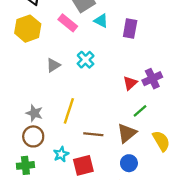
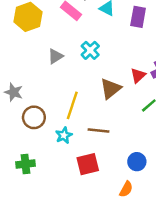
gray star: (34, 113) -> (14, 92), moved
brown triangle: (127, 133) -> (111, 89), moved
brown circle: (33, 136) -> (34, 117), moved
cyan star: (61, 154) -> (64, 135), moved

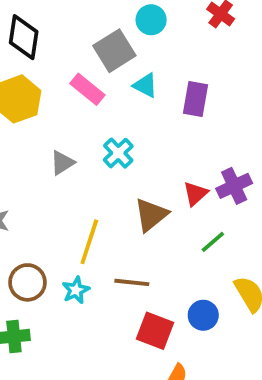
brown circle: (34, 117) -> (27, 282), moved
blue circle: (137, 162) -> (203, 315), moved
red square: (88, 164) -> (155, 331), moved, turned 35

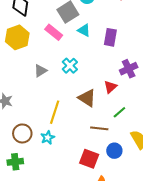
purple cross: (234, 186) -> (129, 69), moved
brown triangle: (151, 215) -> (87, 98), turned -48
brown line: (132, 282) -> (99, 128), moved

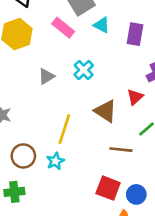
blue circle: (114, 151) -> (136, 194), moved

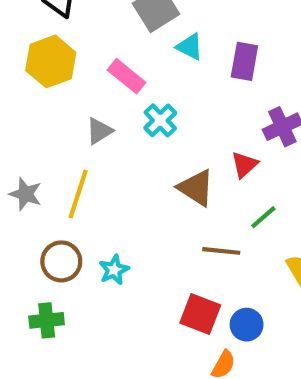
pink rectangle: (63, 28) -> (127, 76), moved
yellow line: (64, 129) -> (78, 194), moved

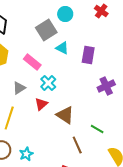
red triangle: (244, 165) -> (41, 104), moved
green line: (263, 217) -> (97, 129), turned 72
brown line: (221, 251) -> (77, 145), turned 60

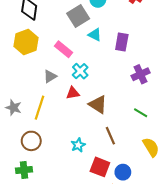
red triangle: (41, 104) -> (73, 93), turned 32
green line: (97, 129) -> (141, 113), moved
cyan star: (26, 154) -> (78, 145), moved

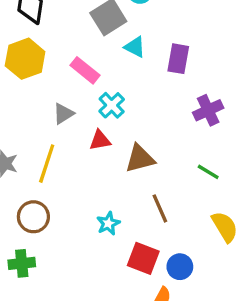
brown triangle: (98, 104) -> (140, 159), turned -48

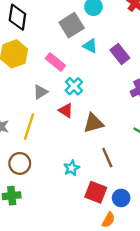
purple rectangle: (178, 59) -> (120, 54), turned -48
red triangle: (100, 140) -> (66, 110), turned 42

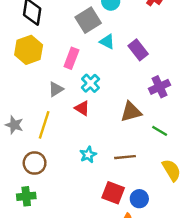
pink rectangle: (55, 62) -> (71, 58), turned 72
brown triangle: (93, 123) -> (131, 112), moved
brown line: (107, 158) -> (125, 157), turned -72
cyan star: (72, 168) -> (88, 155), moved

